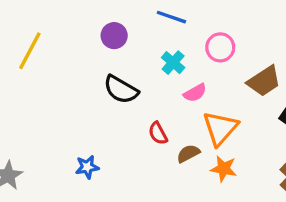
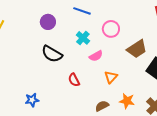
orange triangle: (220, 128) -> (111, 77), size x0.6
brown semicircle: (188, 154) -> (102, 106), moved
orange star: (224, 169) -> (127, 101), moved

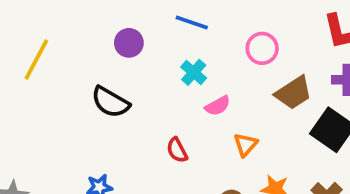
pink circle: (111, 29) -> (262, 48), moved
black semicircle: (52, 54) -> (110, 102), moved

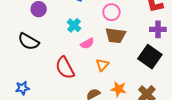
brown trapezoid: (294, 93) -> (115, 35), moved, turned 40
red semicircle: (177, 150) -> (65, 68), size x1.6

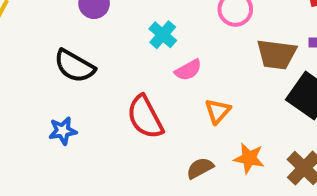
brown trapezoid: (115, 35) -> (276, 54), moved
blue star: (22, 88) -> (63, 131), moved

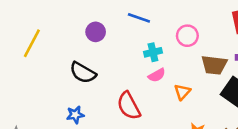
cyan cross: (163, 35) -> (153, 52), moved, turned 36
orange triangle: (218, 111) -> (182, 92), moved

